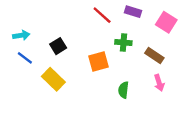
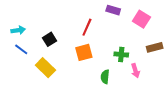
red line: (102, 15) -> (87, 27), moved, turned 72
green cross: (123, 42) -> (121, 54), moved
brown rectangle: (154, 56) -> (155, 47), moved, turned -49

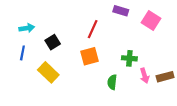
cyan arrow: (18, 30) -> (27, 28), moved
brown rectangle: (155, 47) -> (165, 77), moved
blue line: (21, 49) -> (22, 53), turned 64

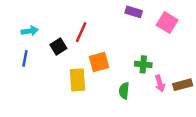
red line: (93, 29) -> (81, 32), moved
yellow rectangle: (48, 72) -> (78, 80), moved, turned 42

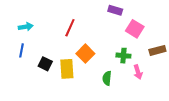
pink square: (167, 23) -> (135, 29), moved
black square: (58, 46) -> (45, 64), moved, turned -32
orange square: (99, 62) -> (85, 54), turned -30
brown rectangle: (183, 85) -> (157, 50), moved

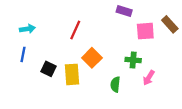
pink square: (135, 29) -> (145, 31), turned -36
brown rectangle: (157, 50) -> (170, 24), moved, turned 63
pink arrow: (138, 72) -> (149, 78), turned 48

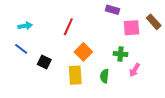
blue line: (23, 54) -> (21, 49), turned -64
yellow rectangle: (72, 74) -> (75, 75), moved

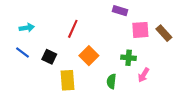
brown rectangle: (154, 22) -> (164, 33), moved
black square: (44, 62) -> (49, 57), moved
yellow rectangle: (75, 75) -> (67, 80), moved

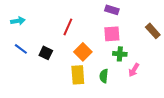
cyan arrow: (27, 28) -> (18, 21), moved
pink square: (140, 30) -> (112, 34), moved
yellow rectangle: (67, 80) -> (78, 75), moved

